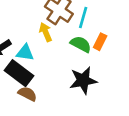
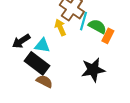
cyan line: (83, 18) -> (84, 21), moved
green semicircle: (81, 44) -> (97, 26), moved

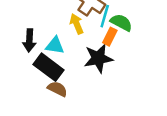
orange rectangle: (108, 36) -> (110, 37), moved
black arrow: (21, 41) -> (29, 40), turned -54
black star: (93, 70) -> (98, 58), moved

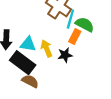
yellow arrow: (77, 24) -> (47, 48), moved
black star: (98, 58) -> (65, 55), size x0.6

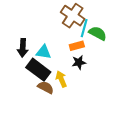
orange rectangle: (75, 36) -> (77, 46), moved, turned 48
yellow arrow: (47, 48) -> (61, 79), moved

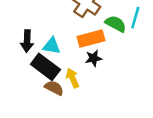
cyan line: (84, 28) -> (135, 18), moved
orange rectangle: (77, 46) -> (91, 39), size x1.5

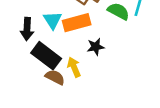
orange rectangle: (91, 39) -> (77, 23), moved
cyan triangle: (52, 46) -> (52, 20), moved, turned 48

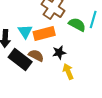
yellow arrow: (74, 67) -> (68, 71), moved
brown semicircle: (55, 77) -> (36, 55), moved

